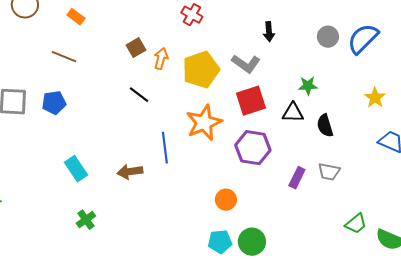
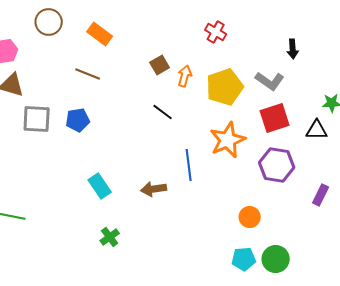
orange rectangle: (76, 17) -> (100, 34), size x1.4

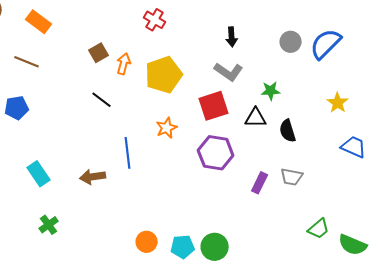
gray L-shape: (270, 81) -> (229, 72), moved
orange star: (228, 140) -> (167, 128), size x0.6
orange circle: (250, 217) -> (147, 242), moved

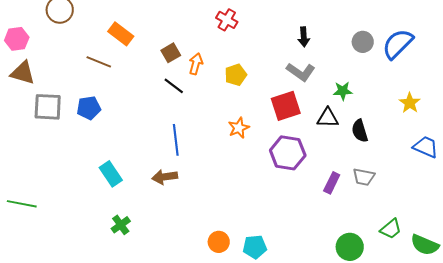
orange rectangle: (39, 22) -> (121, 34), moved
yellow pentagon: (164, 75) -> (236, 75), size x0.6
black line: (102, 100) -> (174, 86), moved
blue line: (128, 153) -> (176, 140), moved
green circle: (215, 247) -> (350, 247), moved

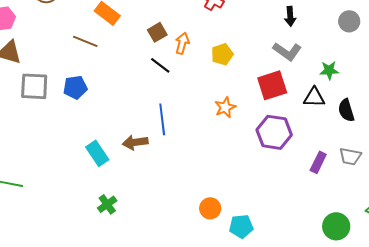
brown arrow: (165, 177) -> (135, 142), moved
orange circle: (219, 242) -> (210, 208), moved

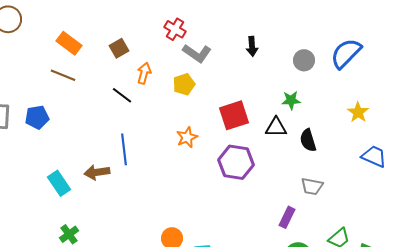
gray circle: (349, 21) -> (304, 60), moved
brown square: (157, 32) -> (119, 48), moved
brown line: (85, 41) -> (63, 75), moved
gray L-shape: (287, 51) -> (197, 53), moved
purple rectangle: (318, 162) -> (287, 217), moved

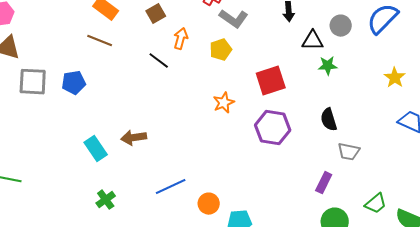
black triangle: (276, 127) -> (313, 41), moved
black semicircle: (308, 140) -> (329, 120), moved
blue line: (124, 149) -> (171, 187), moved, turned 72

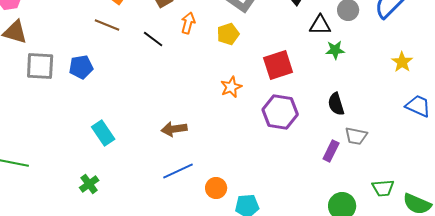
black line: (159, 61) -> (153, 39), moved
brown arrow: (134, 138) -> (174, 129), moved
purple rectangle: (324, 183) -> (331, 151), moved
green cross: (106, 200) -> (89, 184), moved
green trapezoid: (376, 204) -> (383, 188), turned 35

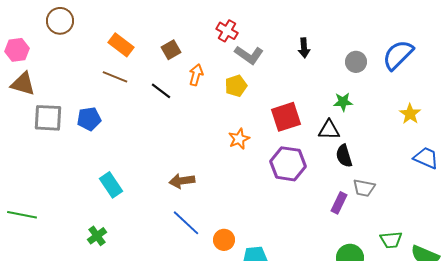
black triangle: (320, 25) -> (329, 130), moved
blue line: (178, 171) -> (186, 223), turned 68

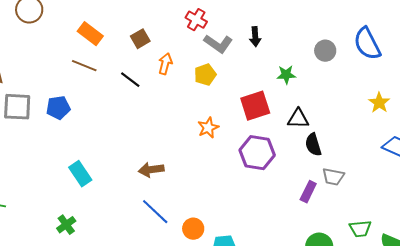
black arrow: (304, 48) -> (255, 37), moved
blue semicircle: (398, 55) -> (367, 44), turned -72
green star: (343, 102) -> (286, 75), moved

